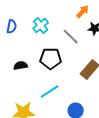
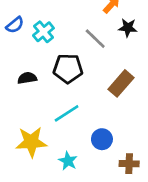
cyan cross: (41, 26) -> (43, 32), moved
blue semicircle: (12, 27) -> (15, 25), turned 40

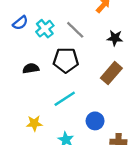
black star: (128, 28) -> (115, 38), moved
gray line: (95, 39) -> (75, 30), moved
yellow star: (31, 142) -> (34, 123), size x0.6

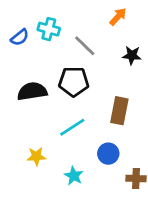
cyan cross: (45, 29) -> (49, 29), moved, turned -36
black semicircle: (31, 68) -> (32, 91), size x1.5
brown rectangle: (111, 73) -> (119, 111), moved, turned -30

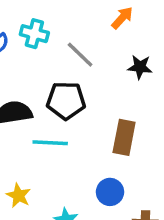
cyan line: (72, 127) -> (50, 143), moved, turned 36
yellow star: (36, 156) -> (18, 195), turned 30

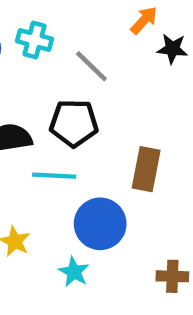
black star: (140, 67) -> (172, 49), moved
blue circle: (110, 192) -> (100, 224), moved, size x1.5

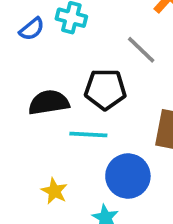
gray line: (91, 66) -> (141, 50), moved

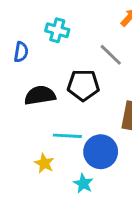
blue semicircle: (32, 29) -> (21, 52), moved, turned -42
cyan line: (88, 135) -> (67, 136), moved

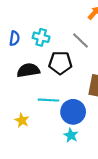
cyan cross: (57, 30) -> (41, 37), moved
yellow star: (44, 163) -> (22, 120), moved
cyan star: (83, 184) -> (71, 135), moved

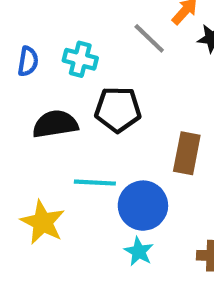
gray line: (81, 40) -> (149, 38), moved
yellow star: (22, 120) -> (43, 222), size x1.5

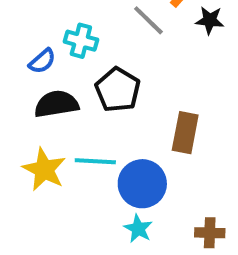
blue semicircle: (28, 61) -> (42, 61), moved, turned 40
black pentagon: (118, 109) -> (118, 90), turned 30
yellow star: (43, 222) -> (44, 169), moved

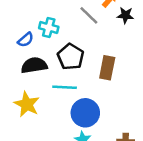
brown rectangle: (185, 133) -> (107, 68), moved
cyan line: (95, 161) -> (65, 87), moved

